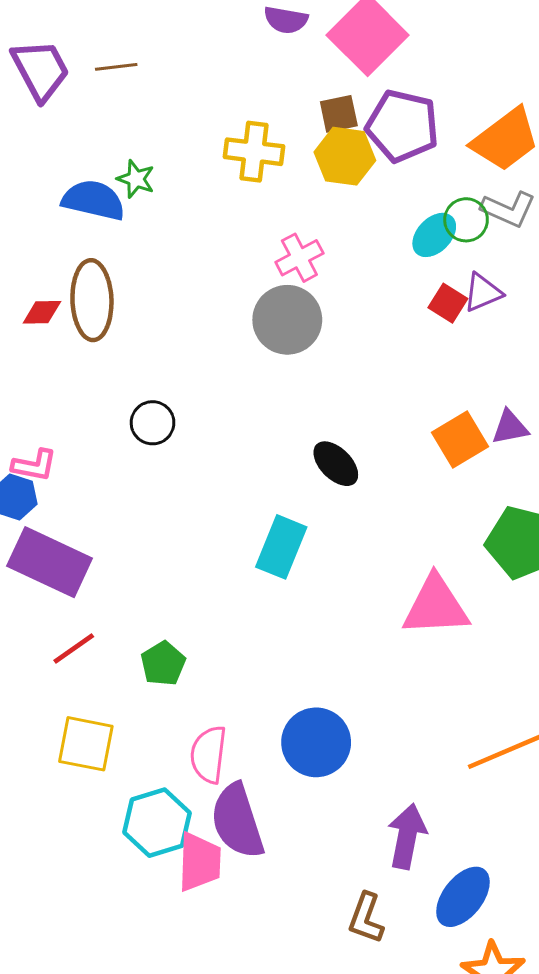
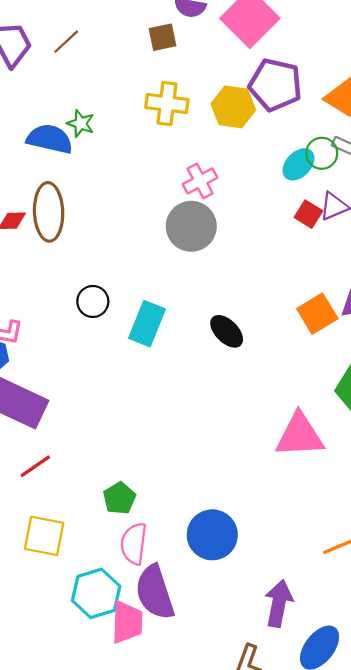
brown line: (116, 67) -> (66, 42), turned -36
brown square: (339, 114) -> (162, 37), moved
cyan rectangle: (281, 547) -> (147, 324), moved
green pentagon: (163, 664) -> (119, 498), moved

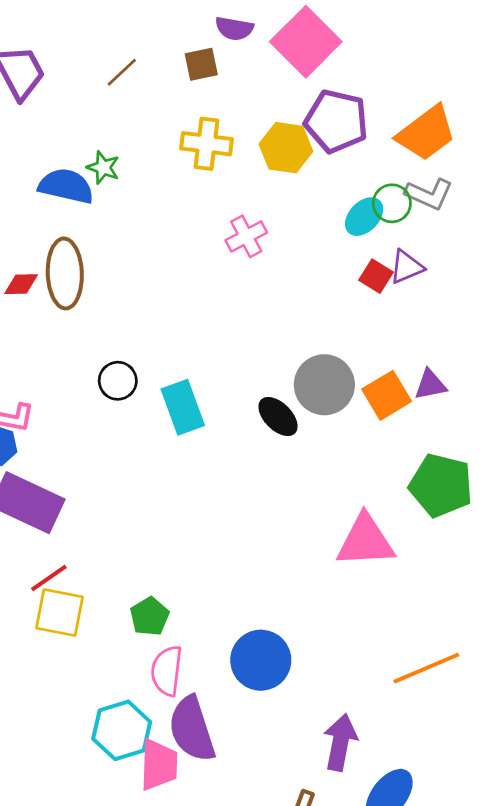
brown line: (66, 42) -> (122, 72), moved
gray circle: (191, 226) -> (324, 385), moved
cyan rectangle: (147, 324) -> (183, 407), turned -42
yellow square: (44, 536) -> (59, 613), moved

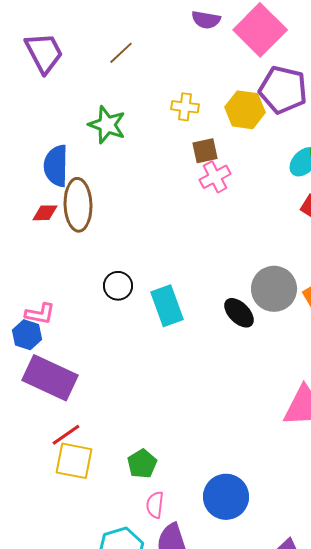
brown square: (201, 64) -> (205, 151), moved
yellow cross: (206, 144) -> (185, 107), size x0.7
green star: (103, 168) -> (107, 125), size x1.5
blue semicircle: (66, 186) -> (56, 166), moved, turned -102
pink semicircle: (167, 671) -> (155, 505), size x0.7

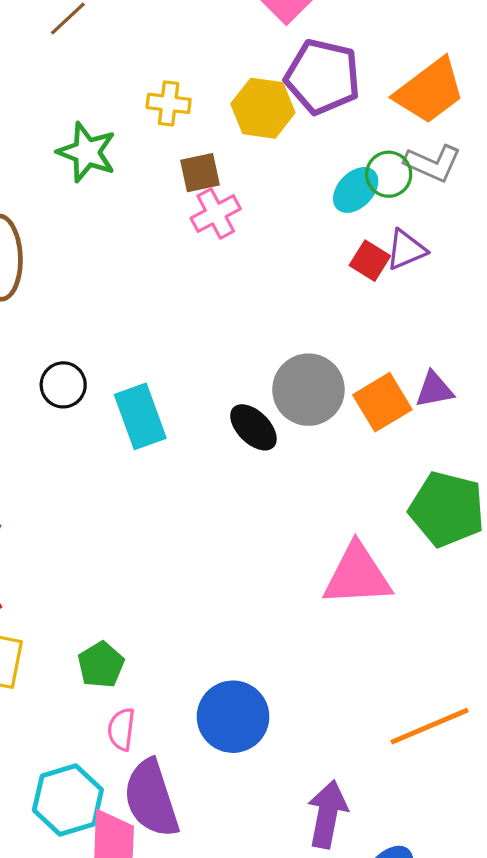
green star: (107, 125) -> (87, 152), moved

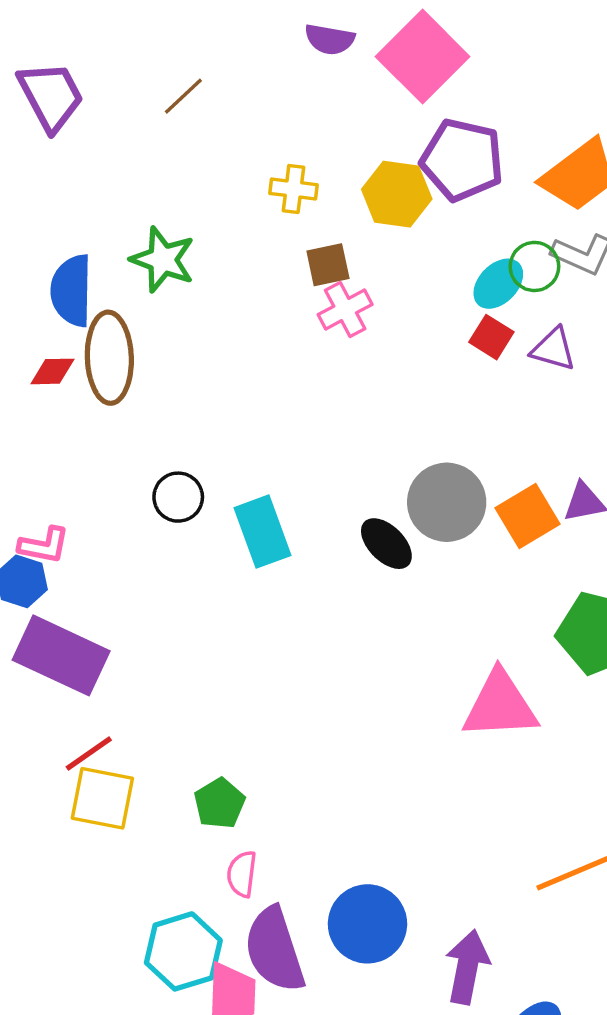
green star: (87, 152) -> (163, 260), moved
purple triangle: (406, 250) -> (553, 349), turned 39
red square: (370, 261) -> (491, 337), moved
blue circle: (233, 717) -> (367, 924), moved

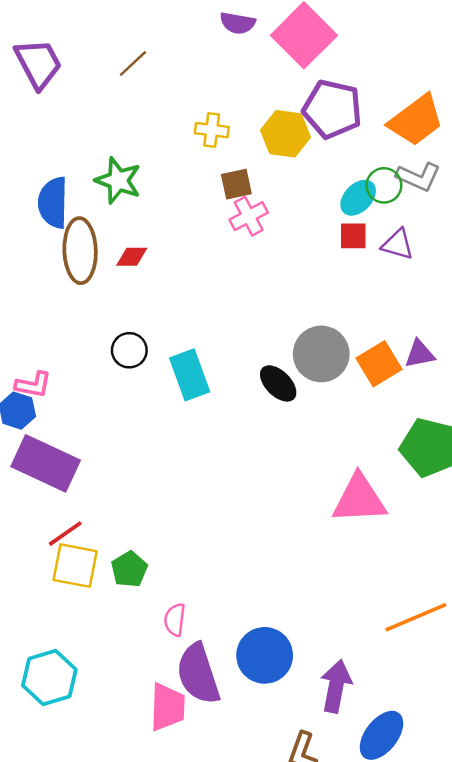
red square: (491, 337) -> (353, 236), turned -32
red diamond: (53, 371) -> (132, 257), moved
green pentagon: (219, 803) -> (129, 569), moved
cyan hexagon: (183, 951) -> (49, 678), moved

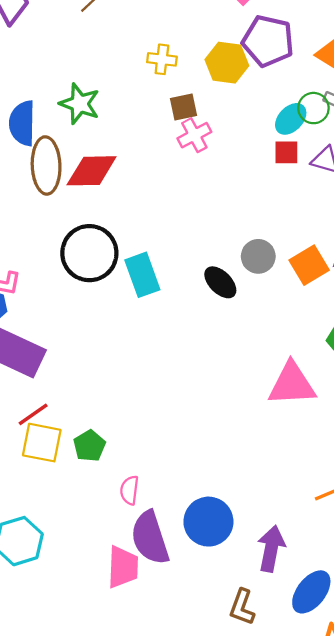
red diamond: (132, 257) -> (92, 171), size x1.8
black circle: (129, 350) -> (89, 253), size x1.8
gray circle: (321, 354) -> (258, 256), size x0.7

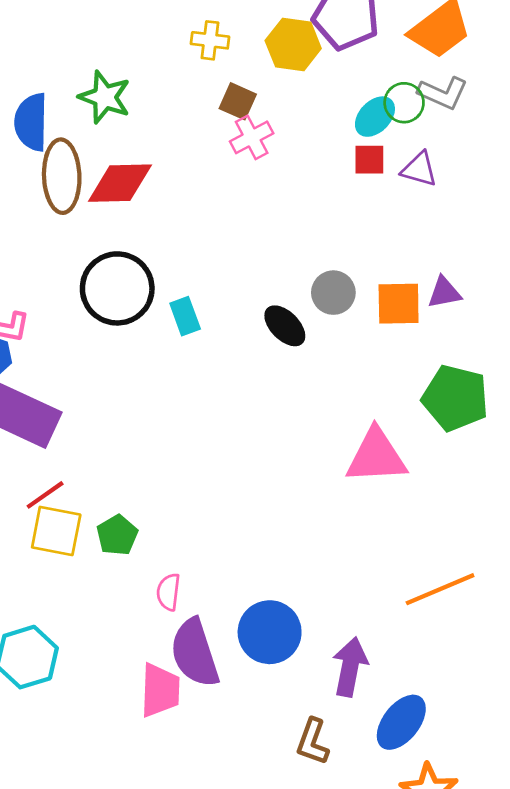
brown square: (184, 107) -> (238, 101), turned 36
orange square: (309, 265) -> (399, 304), turned 30
cyan rectangle: (142, 275) -> (185, 316), size x0.7

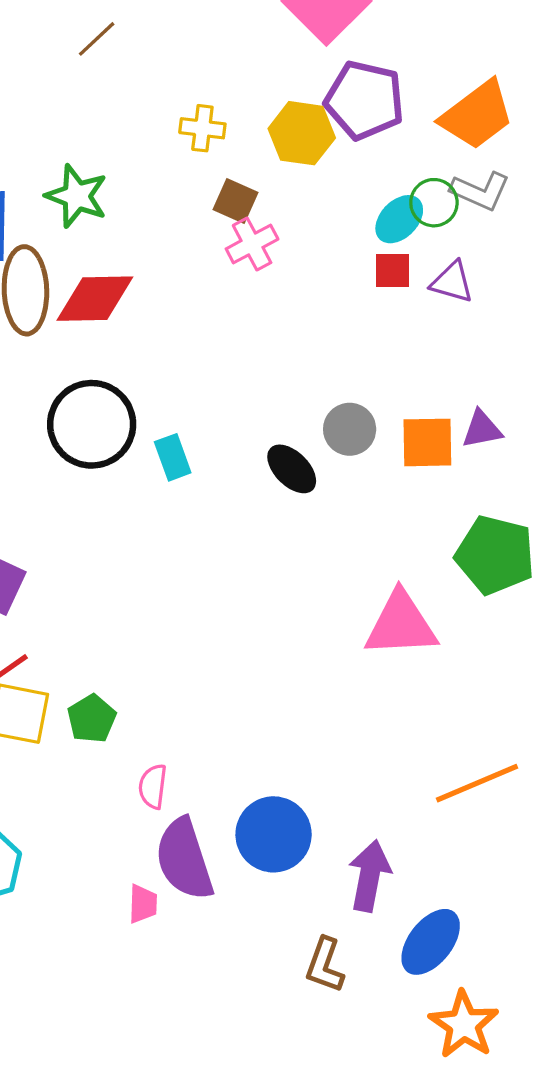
pink trapezoid: (160, 690) -> (143, 904), size x0.6

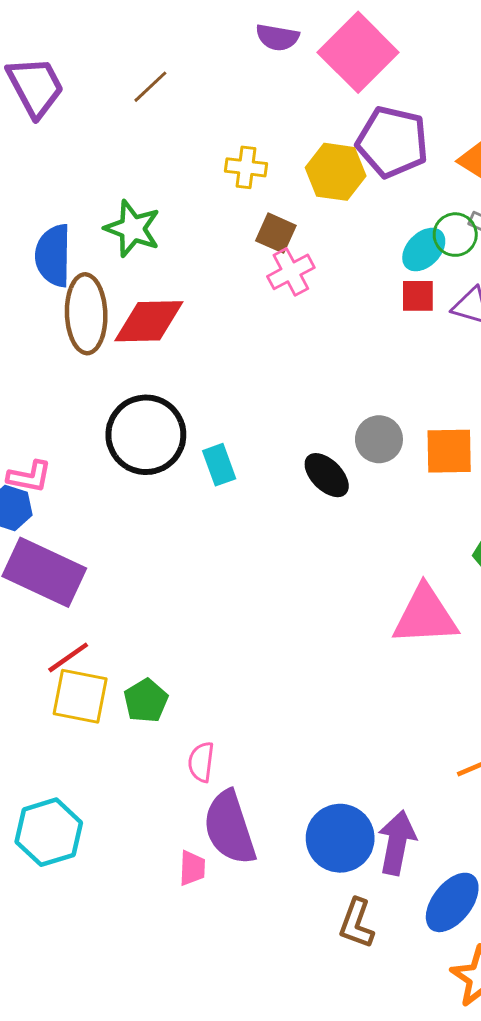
blue circle: (274, 834) -> (340, 838), moved

